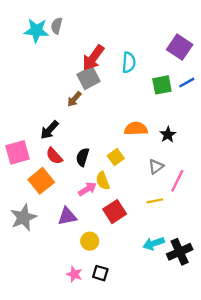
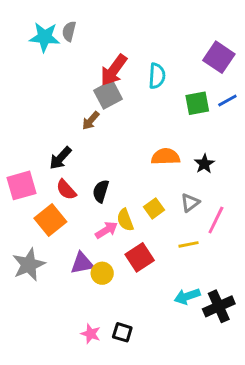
yellow square: (116, 157) -> (154, 208), moved
yellow circle: (90, 241) -> (102, 273), moved

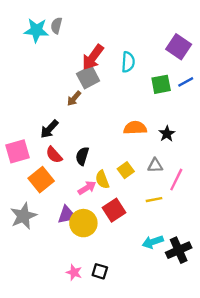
gray triangle: (190, 203) -> (155, 165), turned 35
yellow circle: (102, 273) -> (83, 223), size x1.5

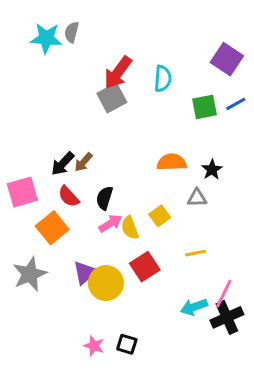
brown arrow: (74, 98) -> (84, 162), moved
gray triangle: (155, 165) -> (197, 198), moved
pink line: (176, 180) -> (224, 294), moved
pink arrow: (87, 188) -> (110, 223), moved
purple triangle: (67, 215) -> (85, 273), turned -30

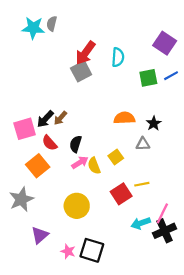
pink square: (22, 192) -> (25, 129), moved
red square: (145, 267) -> (121, 194), moved
purple triangle: (85, 273) -> (40, 235), moved
black square: (127, 344) -> (92, 250), size x1.6

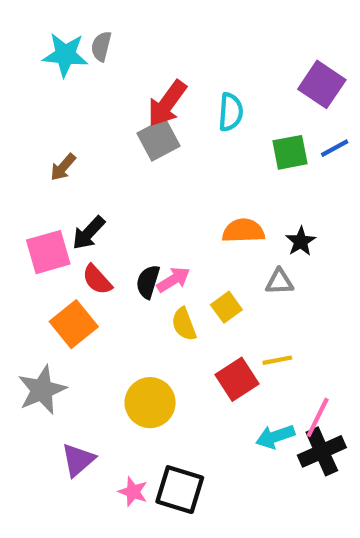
brown arrow: (60, 118) -> (63, 167), moved
pink arrow: (80, 162) -> (173, 280), moved

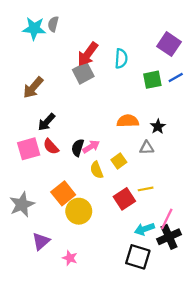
brown arrow: (63, 167) -> (33, 88), size x1.5
pink square: (48, 252) -> (29, 149), moved
orange square: (74, 324) -> (63, 193), moved
black square: (180, 490) -> (138, 257), moved

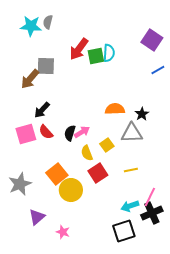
gray square: (83, 73) -> (46, 66), moved, turned 30
green square: (152, 80) -> (96, 56), moved
gray triangle: (147, 148) -> (132, 133), size x1.6
red square: (124, 199) -> (98, 173), moved
black square: (138, 257) -> (124, 231), turned -35

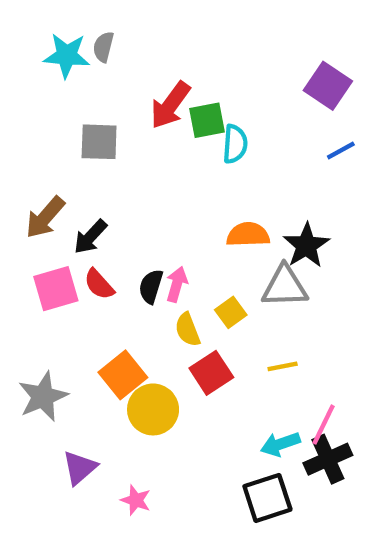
cyan semicircle: (109, 53) -> (235, 144), moved
brown arrow: (30, 79) -> (45, 217), moved
black star: (142, 114) -> (306, 245), size x1.5
pink arrow: (82, 132) -> (177, 284), turned -42

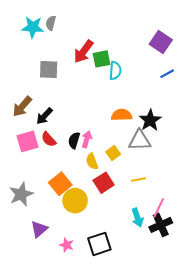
cyan arrow: (280, 444) -> (137, 218), turned -90
black square: (267, 498) -> (99, 244), moved

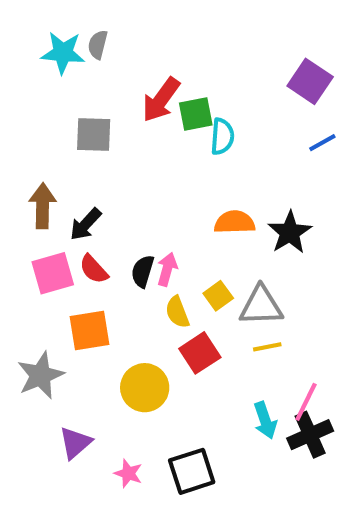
brown arrow: (22, 107) -> (43, 206), turned 140
gray triangle: (140, 140) -> (261, 306), moved
orange square: (60, 184) -> (90, 330), moved, turned 30

